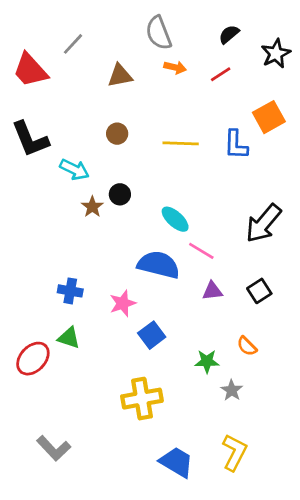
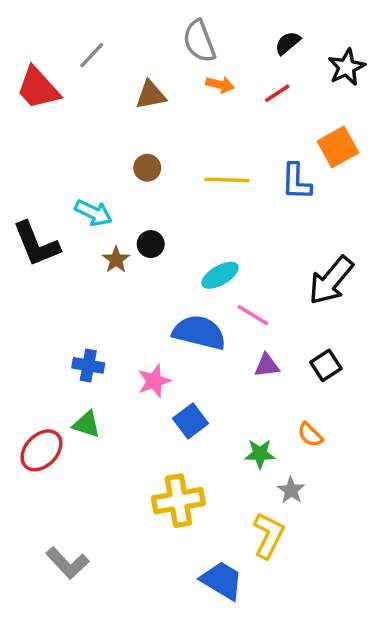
black L-shape: (30, 139) -> (36, 244), moved
cyan ellipse: (175, 219) -> (220, 275), turned -72
yellow L-shape: (234, 452) -> (269, 535), moved

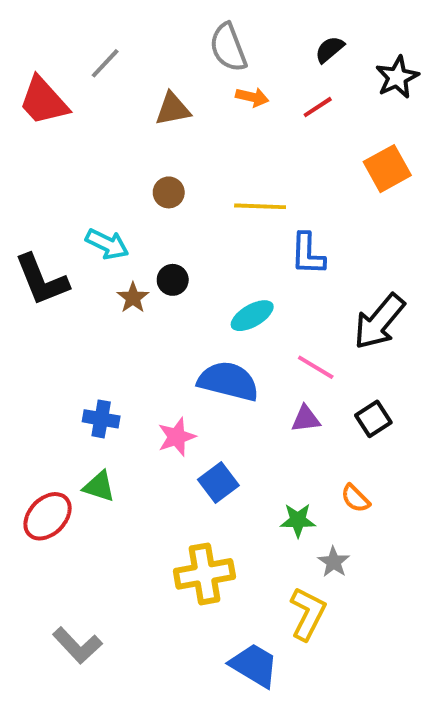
blue L-shape: (296, 182) -> (308, 254), moved
pink line: (253, 315) -> (316, 367), moved

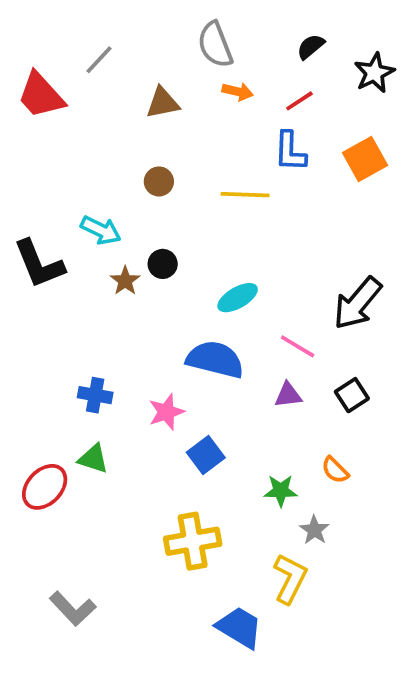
blue L-shape: (308, 254) -> (290, 152), moved

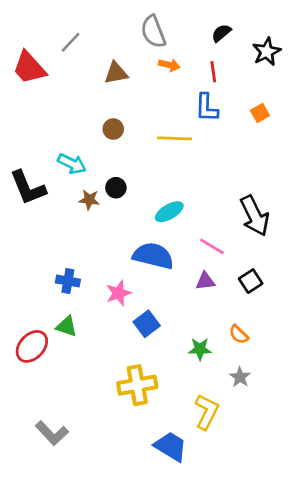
red line: (299, 101) -> (213, 72), turned -65
orange square: (365, 159) -> (260, 113), size x0.6
brown star: (125, 281) -> (89, 200), turned -30
black arrow: (357, 303) -> (255, 216), turned -66
gray star: (314, 530) -> (240, 377), moved

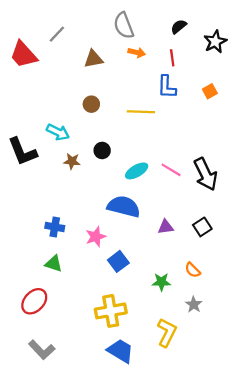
black circle: (116, 188) -> (102, 150), moved
pink line: (212, 246) -> (171, 170), moved
red ellipse: (32, 346) -> (34, 301), moved
blue trapezoid: (171, 446) -> (120, 351), moved

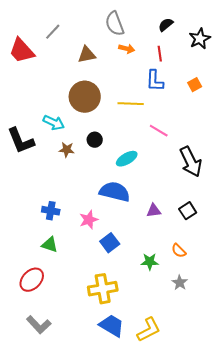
brown circle: (91, 104) -> (85, 97), size x2.0
pink line: (171, 170) -> (159, 131), moved
yellow L-shape: (167, 333) -> (149, 330), moved, turned 36

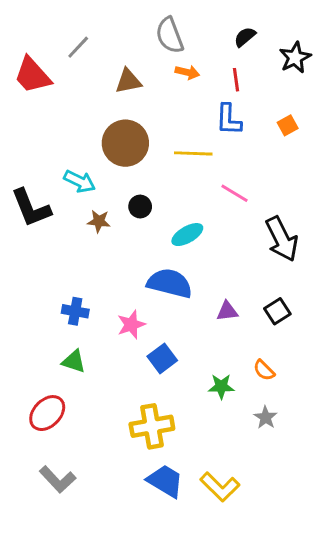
yellow L-shape: (149, 330) -> (220, 487), turned 72

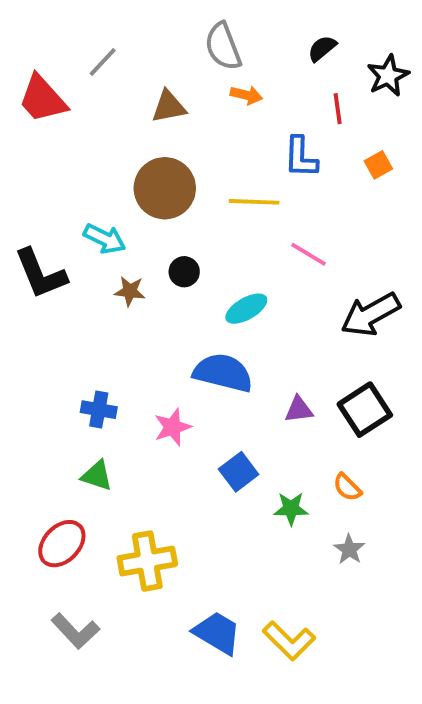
red line: (236, 80) -> (338, 109), moved
black arrow: (282, 239) -> (371, 314), turned 87
black square: (277, 311) -> (365, 410), size x1.5
blue square: (162, 358) -> (239, 472), moved
yellow cross: (152, 426) -> (147, 561), moved

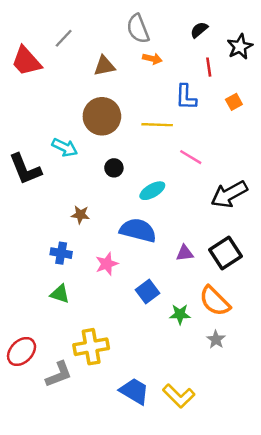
brown star: (130, 291) -> (80, 215), moved
orange semicircle: (347, 487) -> (215, 301), size x1.8
red ellipse: (62, 544) -> (22, 352), moved
gray L-shape: (75, 631) -> (59, 374), moved, turned -68

